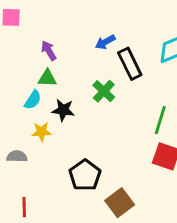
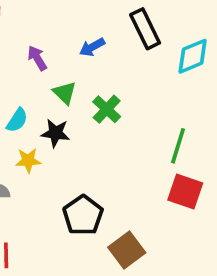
blue arrow: (105, 42) -> (92, 47), moved
black rectangle: (130, 64) -> (145, 29), moved
green triangle: (47, 78) -> (65, 93), moved, turned 42

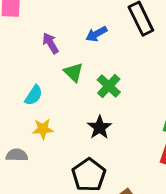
black star: (55, 133) -> (100, 127), moved, turned 30

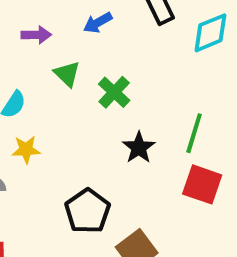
purple arrow: (50, 43) -> (36, 35), turned 120
black star: (100, 127) -> (139, 148), moved

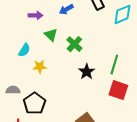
yellow star: (26, 150) -> (40, 67), moved
black pentagon: (88, 211) -> (35, 103), moved

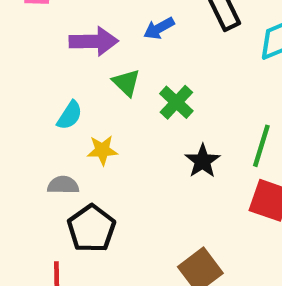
purple arrow: (36, 15) -> (94, 41), size x1.5
gray semicircle: (13, 90) -> (63, 185), moved

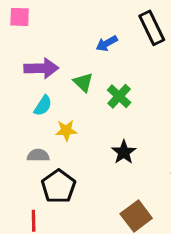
purple arrow: (94, 41) -> (41, 68), moved
black star: (203, 161) -> (124, 152), moved

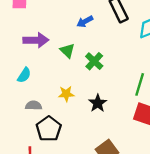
cyan semicircle: (43, 106) -> (24, 75), moved
yellow star: (66, 130) -> (66, 94), moved

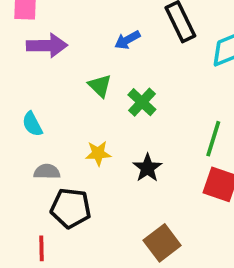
purple arrow: (36, 40) -> (47, 45), moved
cyan semicircle: (24, 75) -> (32, 124), turned 119
black pentagon: (49, 129) -> (71, 208), turned -30

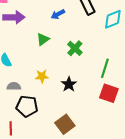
green triangle: (100, 86) -> (43, 39), turned 40
green cross: (142, 102) -> (75, 48), moved
brown square: (162, 243) -> (65, 124), moved

